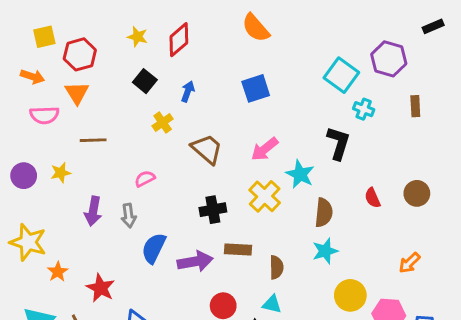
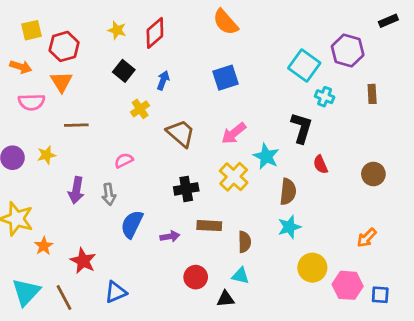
red semicircle: (372, 198) -> (320, 165), moved
purple arrow: (195, 261) -> (170, 236), size x0.6

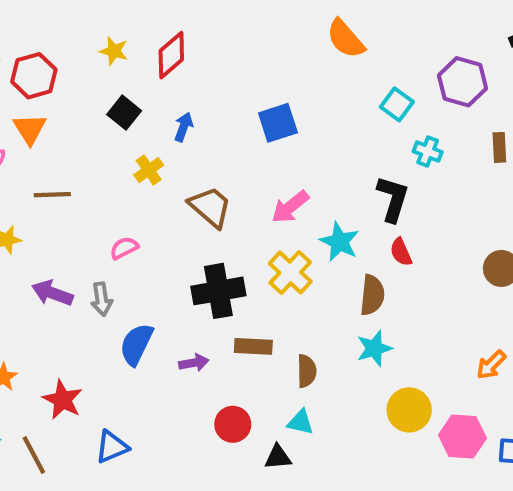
orange semicircle: (226, 22) -> (346, 39), moved
cyan square: (304, 65) -> (397, 104), size x0.7
red semicircle: (320, 165) -> (401, 252), moved
black cross: (186, 189) -> (218, 291), size x1.4
purple arrow: (76, 190) -> (52, 293), turned 100

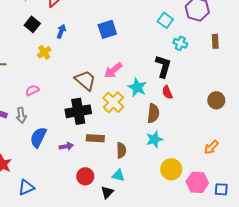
brown trapezoid: (210, 207) -> (85, 80), moved
black triangle: (278, 457) -> (107, 192), turned -40

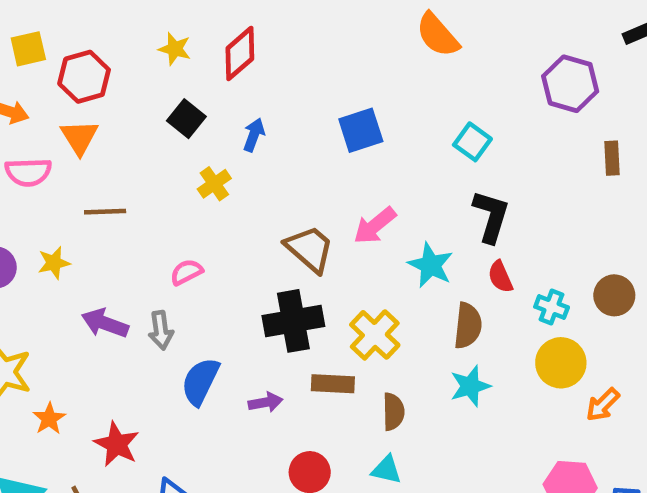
cyan square: (165, 20) -> (472, 142), moved
cyan cross: (180, 43) -> (552, 307), moved
yellow cross: (113, 102) -> (375, 335), moved
yellow circle: (171, 169) -> (561, 363), moved

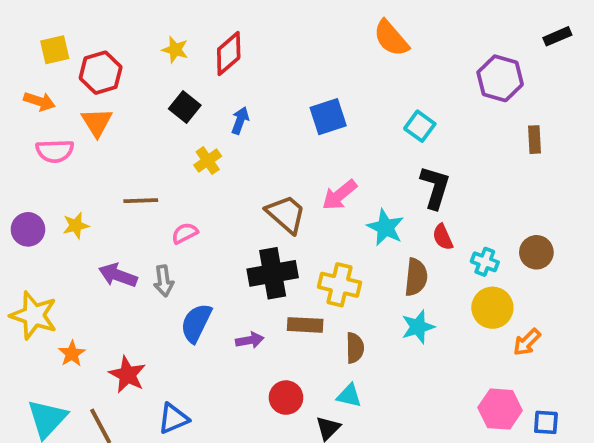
brown line: (105, 212) -> (141, 201), moved
yellow cross: (375, 335) -> (340, 285), turned -30

